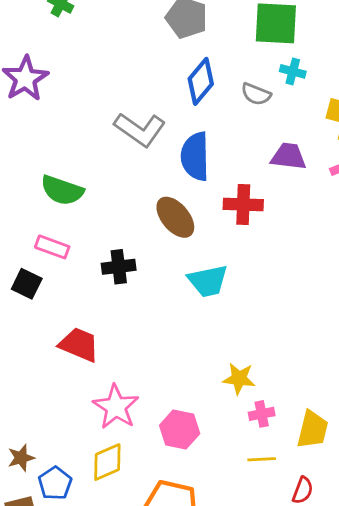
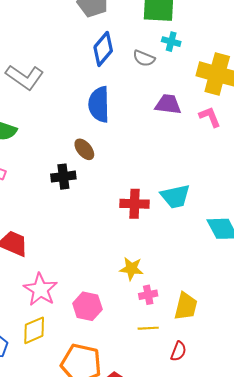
gray L-shape: (140, 129) -> (25, 77), moved
red cross: (243, 204) -> (135, 204), moved
brown ellipse: (175, 217) -> (84, 149), size x0.7
black cross: (119, 267) -> (63, 177), moved
cyan trapezoid: (208, 281) -> (175, 196), moved

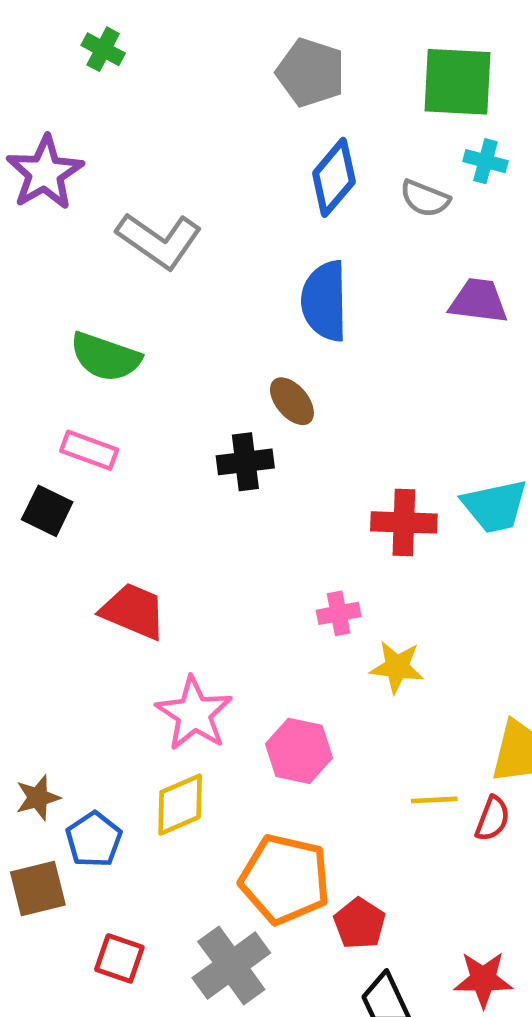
pink cross: (148, 295) -> (339, 613), moved
red semicircle: (178, 351) -> (492, 819), moved

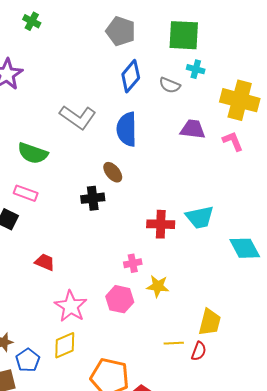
gray L-shape: (159, 240) -> (78, 117), moved
red trapezoid: (133, 611) -> (45, 262), size x0.7
pink hexagon: (299, 751) -> (120, 299), moved

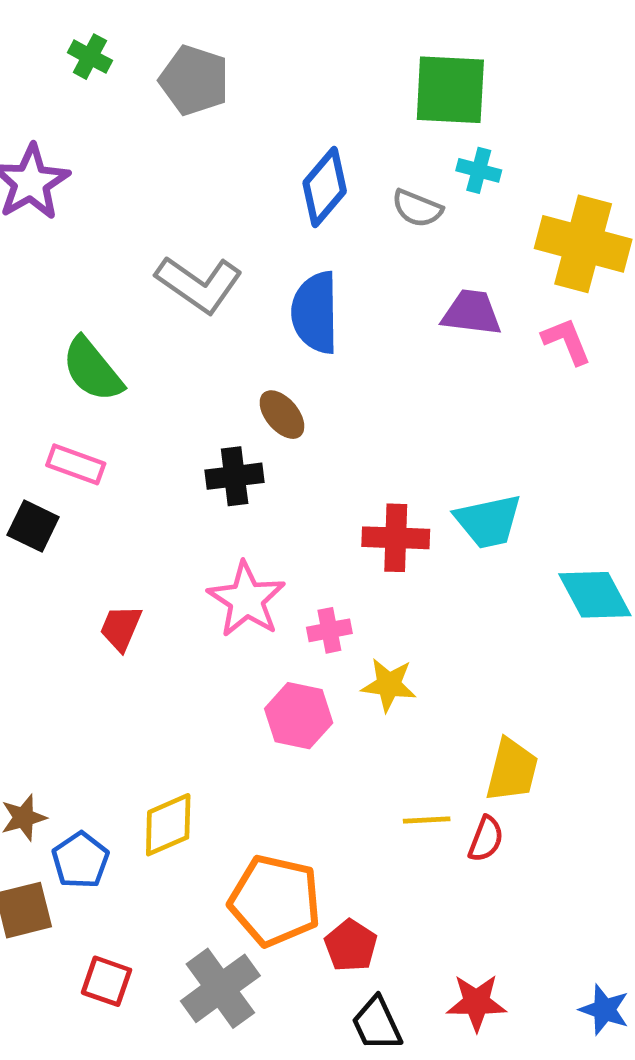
gray pentagon: (121, 31) -> (194, 80), moved
green semicircle: (33, 153) -> (92, 370), turned 32
red trapezoid: (45, 262) -> (121, 628), turned -90
pink star: (71, 306) -> (246, 599), moved

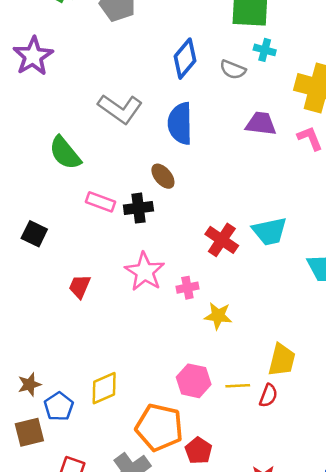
pink rectangle: (76, 464) -> (100, 202), moved
red cross: (396, 538) -> (222, 240), turned 32
pink hexagon: (299, 716) -> (194, 381), moved

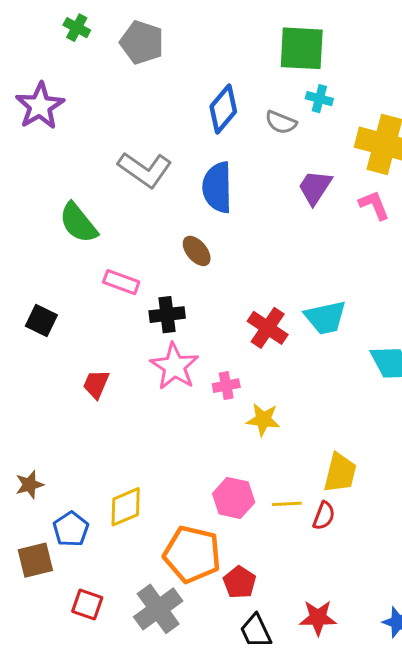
purple trapezoid: (261, 123) -> (315, 187), turned -64
black cross: (138, 208) -> (167, 315), moved
brown star: (29, 384) -> (29, 485), moved

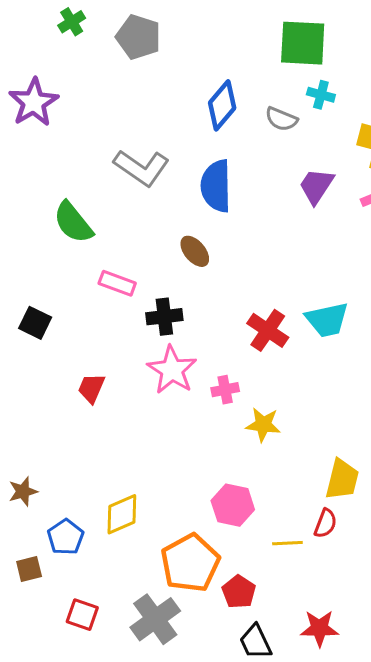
green cross: (77, 28) -> (72, 22), turned 30
yellow line: (287, 504) -> (287, 543), moved
orange pentagon: (192, 554) -> (190, 563), turned 30
brown square: (35, 560) -> (29, 569), size x0.7

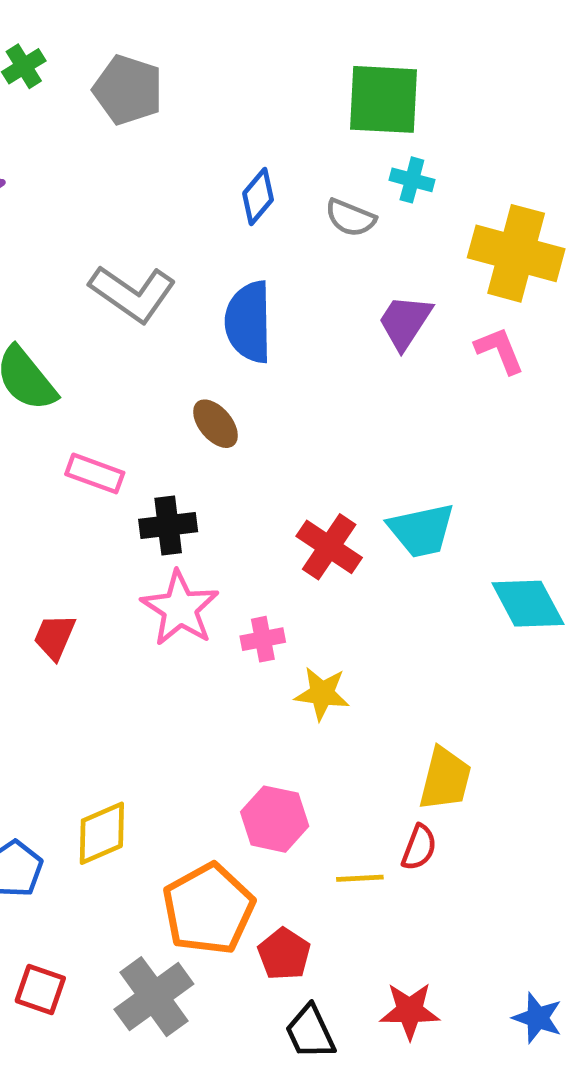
blue diamond: (222, 105) -> (258, 196), size x0.7

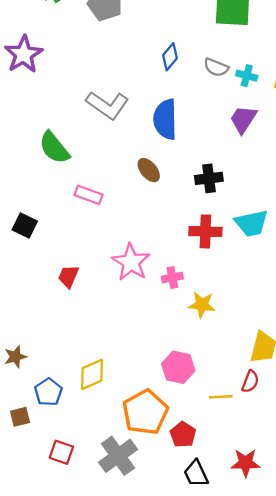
cyan cross: (412, 180) -> (247, 76), moved
black cross: (168, 526) -> (209, 178), moved
red cross: (329, 547) -> (205, 231), turned -32

